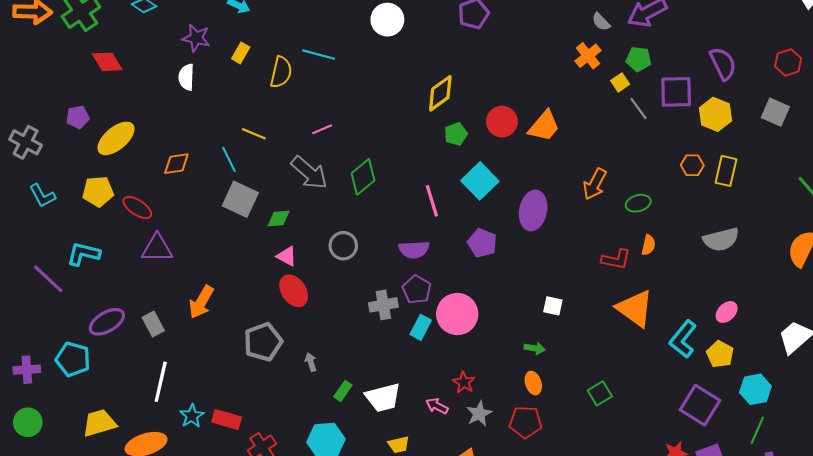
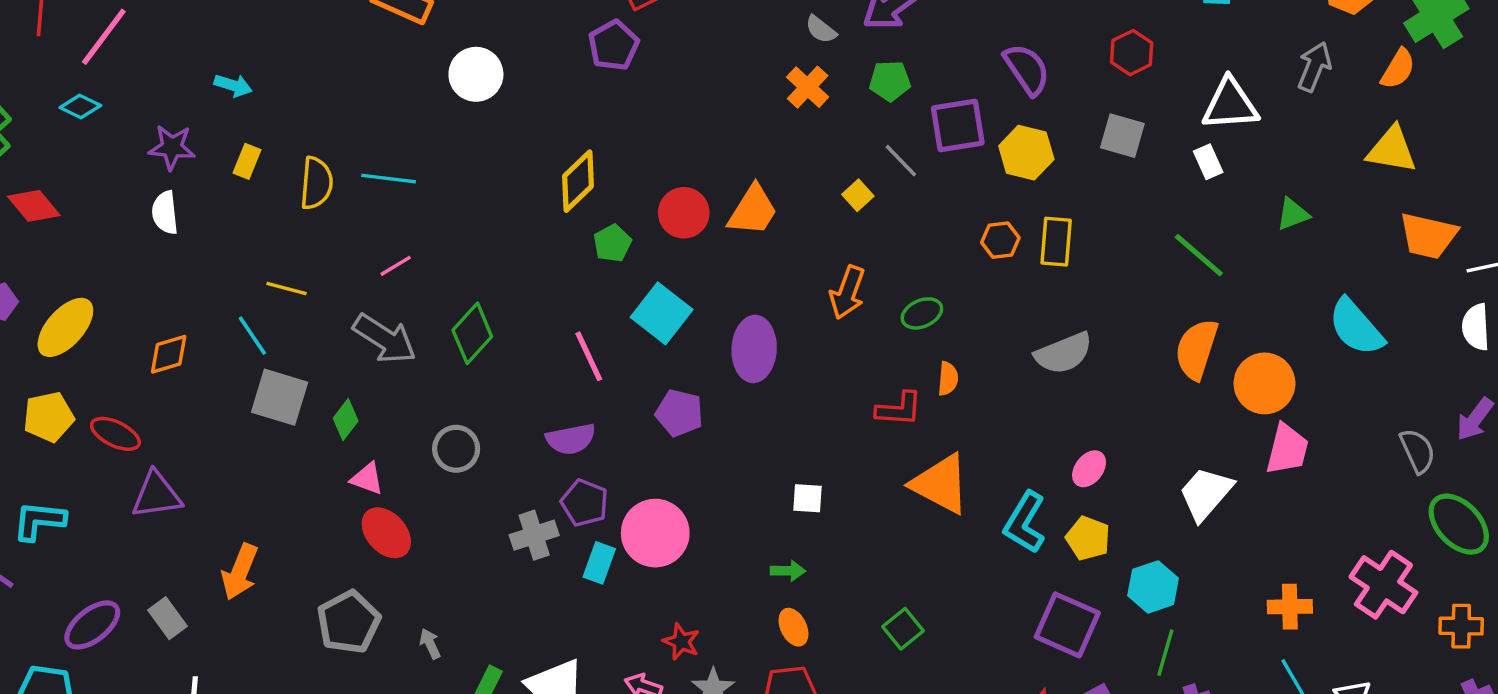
cyan line: (319, 55) -> (389, 179), moved
yellow square: (620, 82) -> (858, 195), moved
green diamond: (279, 219) -> (346, 420), turned -40

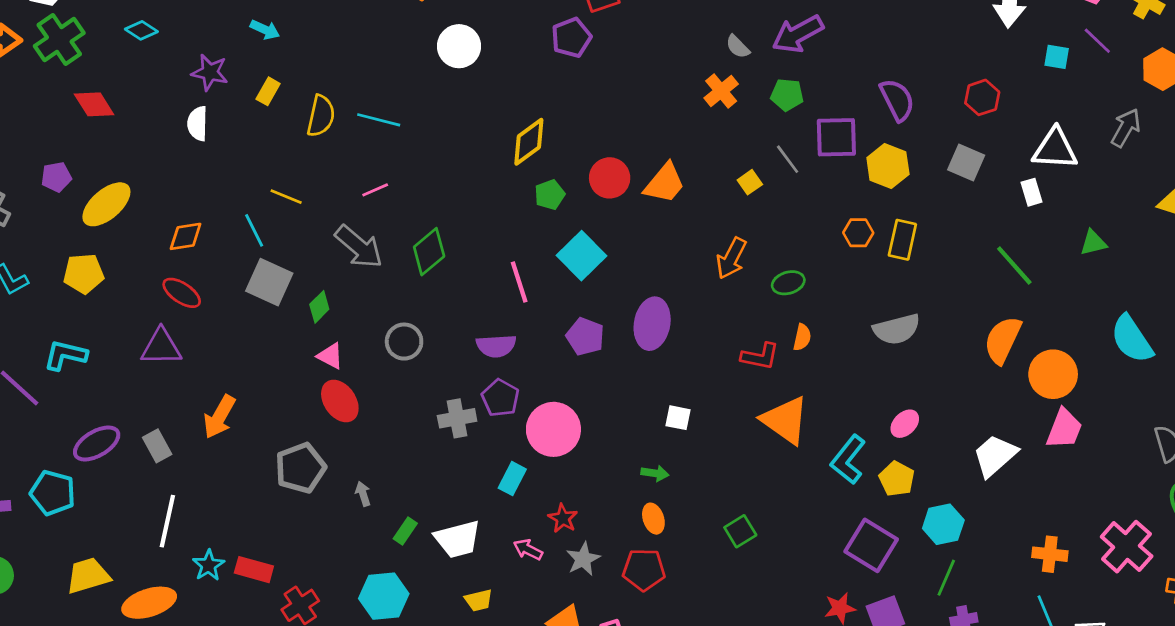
purple ellipse: (754, 349) -> (652, 324), moved
red ellipse: (115, 434) -> (182, 293), moved
cyan rectangle: (599, 563) -> (512, 479), moved

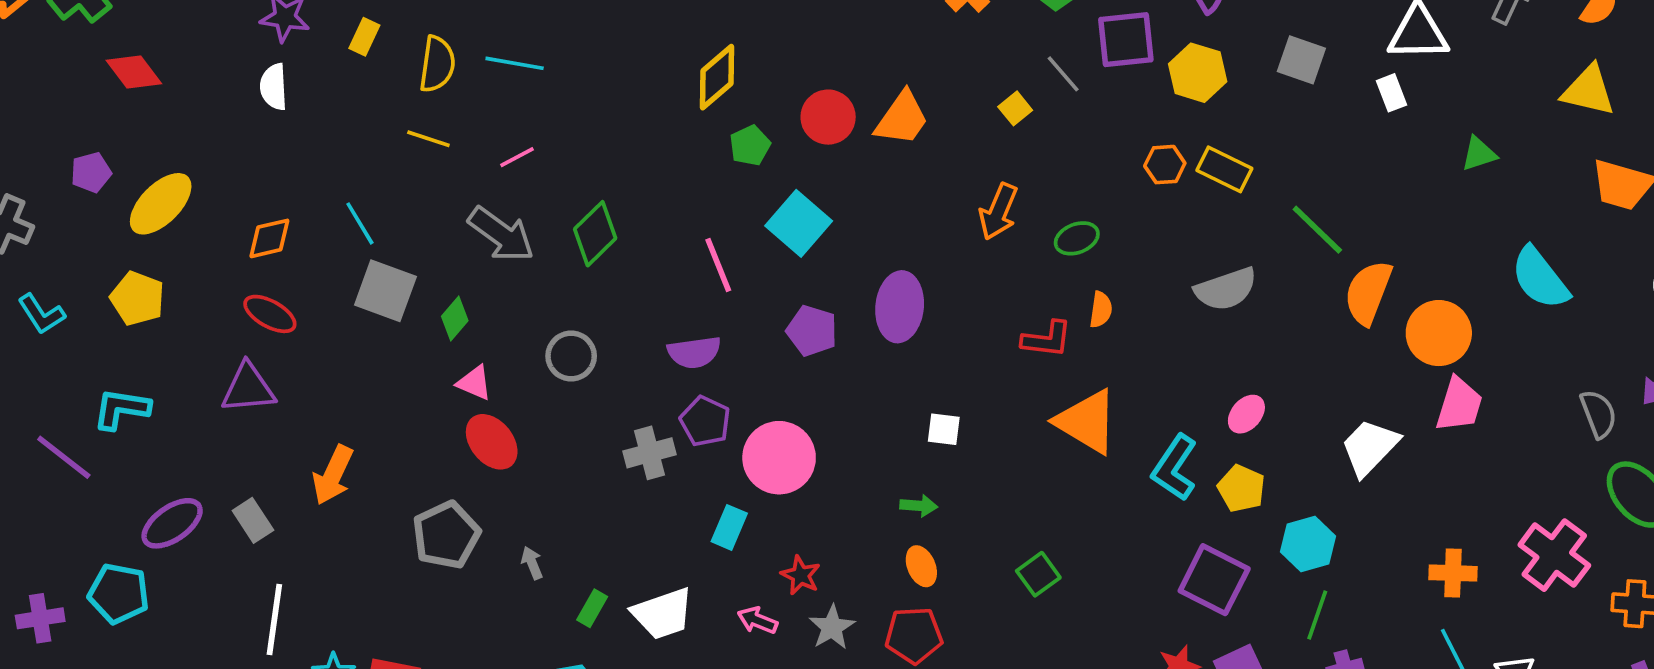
yellow line: (286, 197) -> (428, 139), moved
yellow rectangle: (902, 240) -> (1224, 169), turned -72
green line: (1014, 265) -> (1317, 230), moved
yellow pentagon: (84, 274) -> (137, 298), turned 30

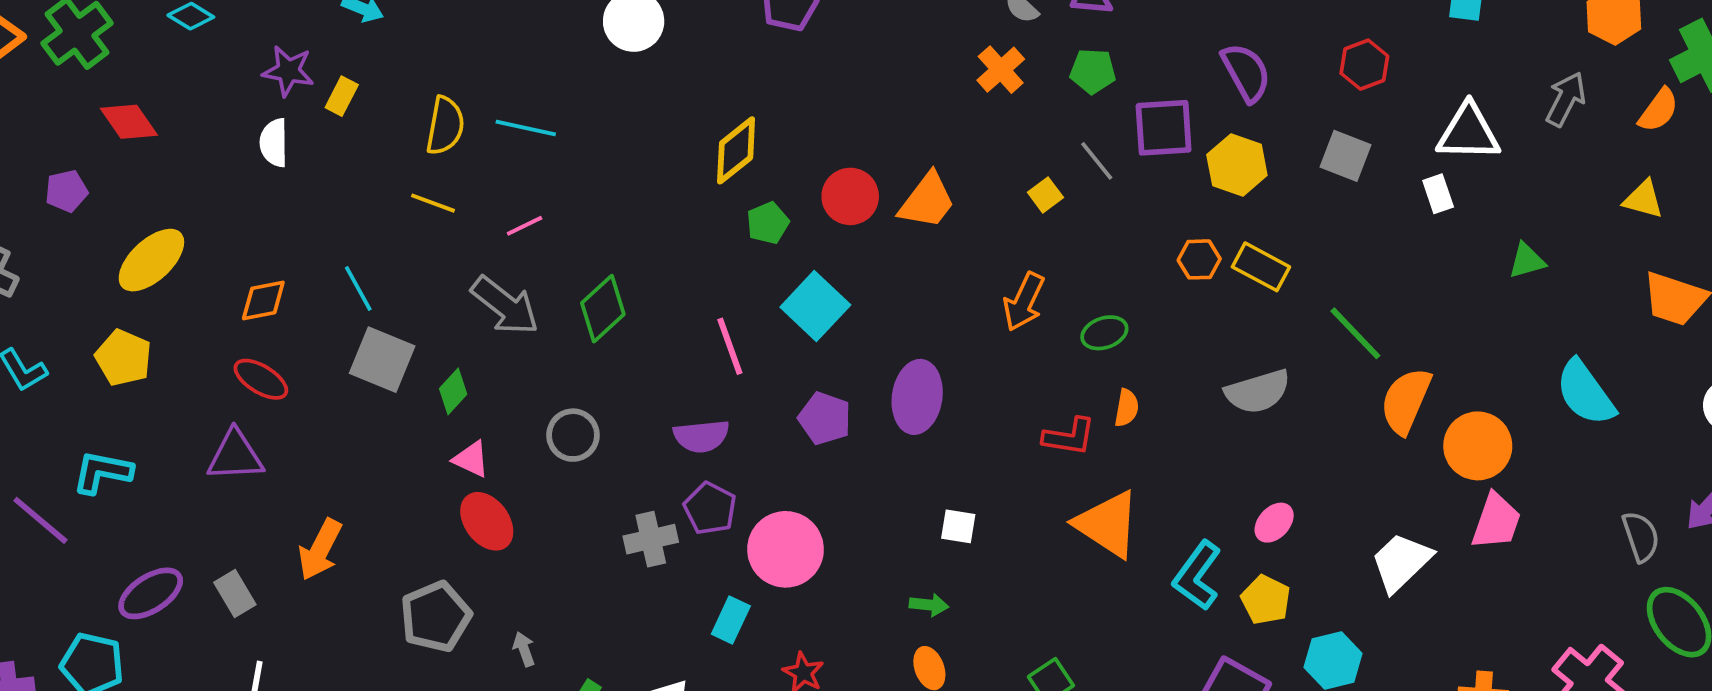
yellow rectangle: (364, 37) -> (342, 96), moved
yellow triangle: (1588, 91) -> (1643, 199), size x0.7
purple pentagon: (91, 172) -> (66, 191), moved

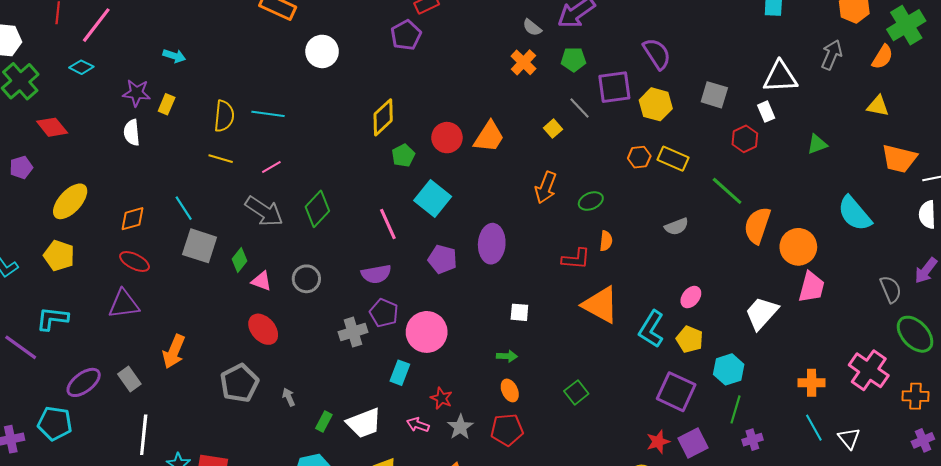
red hexagon: (1364, 65) -> (745, 139), moved
gray semicircle: (1258, 392) -> (677, 227), size x0.7
pink triangle: (471, 459) -> (261, 281), moved

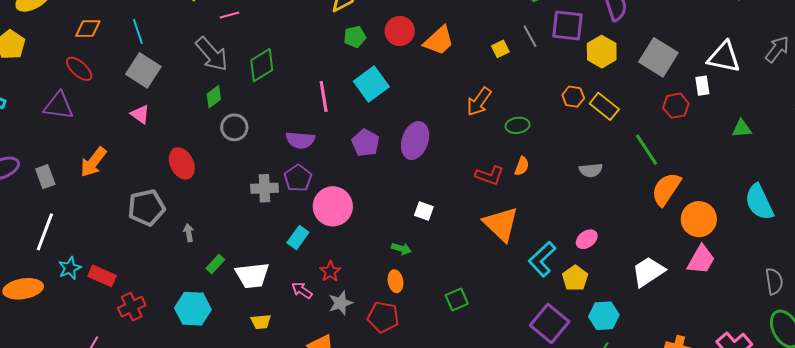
gray square: (714, 95) -> (658, 57), size x1.4
green diamond: (240, 260) -> (214, 97), moved
pink triangle: (261, 281) -> (140, 114), moved

